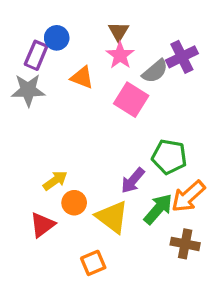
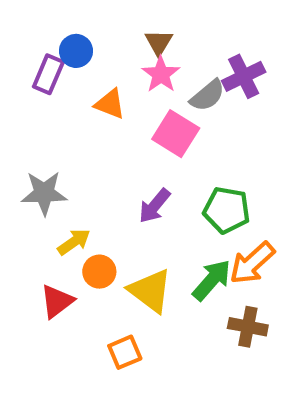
gray star: (28, 90) -> (44, 193), moved
purple arrow: (133, 181) -> (154, 206), moved

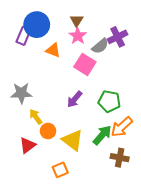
blue circle: (76, 51) -> (37, 25), size x1.6
yellow arrow: (74, 242) -> (36, 117), turned -91

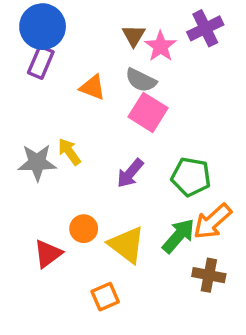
blue circle: (37, 25) -> (43, 27), moved
pink star: (78, 36) -> (161, 46), moved
purple cross: (118, 37) -> (205, 28), moved
gray semicircle: (100, 46) -> (141, 80), moved, turned 66
yellow arrow: (36, 117) -> (69, 152), moved

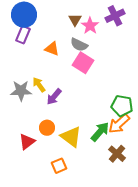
purple arrow: (130, 173) -> (54, 97), moved
green pentagon: (191, 177) -> (122, 106), moved
brown cross: (209, 275) -> (117, 154), turned 30

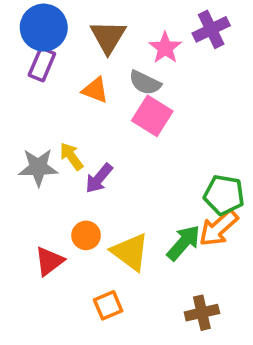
brown triangle: (75, 20) -> (108, 37), moved, size x1.5
brown cross: (117, 154) -> (202, 313), moved, turned 36

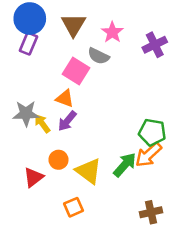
purple cross: (211, 29) -> (155, 45), moved
orange triangle: (95, 90) -> (65, 99), moved
pink square: (152, 116) -> (76, 71), moved
yellow arrow: (71, 156) -> (42, 123), moved
brown cross: (202, 313) -> (151, 212), moved

